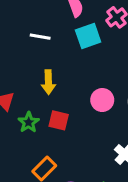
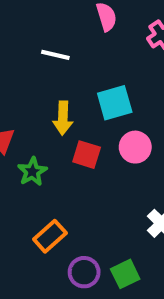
cyan square: (88, 36) -> (115, 103), moved
red square: (59, 120) -> (87, 155), moved

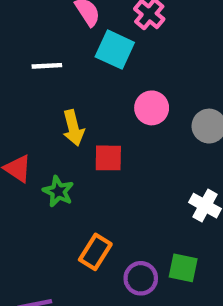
cyan square: (115, 103) -> (115, 50), moved, turned -33
pink circle: (135, 147) -> (152, 108), moved
green square: (125, 274) -> (183, 268), turned -36

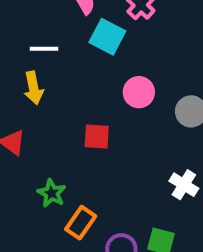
yellow arrow: (73, 128) -> (34, 88), moved
green star: (58, 191) -> (52, 193), moved

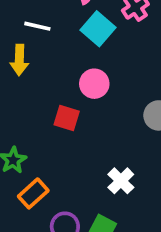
pink circle: (139, 92) -> (94, 84), moved
white cross: (184, 185) -> (121, 181), moved

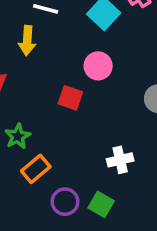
white cross: (121, 181) -> (120, 160), turned 30

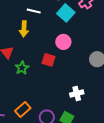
green star: (18, 136) -> (22, 68), moved
orange rectangle: (36, 169) -> (23, 110), moved

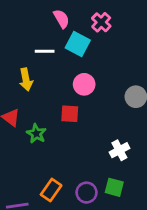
white line: (34, 11) -> (45, 51), moved

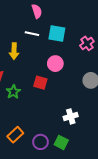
pink semicircle: (61, 19) -> (37, 11), moved
pink cross: (101, 22) -> (87, 43), moved
cyan square: (78, 44) -> (57, 34), turned -30

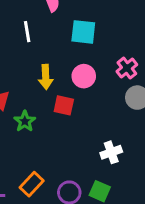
white line: (32, 34) -> (27, 32), moved, turned 72
pink cross: (87, 43) -> (127, 68), moved
yellow arrow: (14, 51) -> (46, 77), moved

